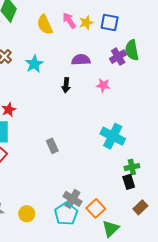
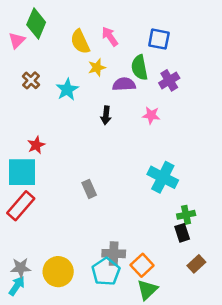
yellow star: (86, 23) -> (97, 68), moved
green semicircle: (132, 50) -> (140, 68), moved
gray cross: (72, 199) -> (114, 254), turned -30
yellow circle: (27, 214) -> (58, 272), size x1.5
green triangle: (111, 229) -> (147, 290), moved

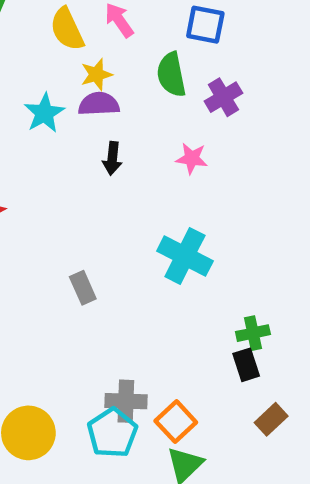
purple semicircle: (124, 84) -> (99, 104), moved
cyan cross: (163, 177) -> (185, 256), moved

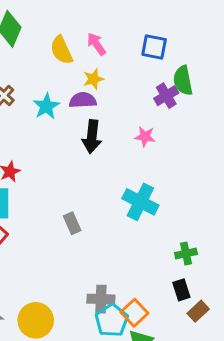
yellow star: (96, 75) -> (93, 79), moved
green semicircle: (171, 75) -> (183, 80), moved
black arrow: (112, 158) -> (92, 137), size x1.5
black rectangle: (246, 365) -> (181, 290), moved
cyan pentagon: (112, 433) -> (112, 320), moved

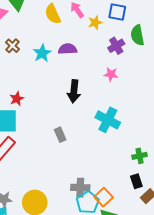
yellow star: (93, 79) -> (95, 23), moved
purple cross: (166, 96) -> (116, 46), moved
black arrow: (92, 137) -> (74, 91), moved

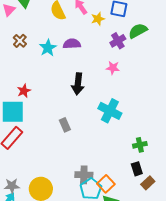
green semicircle: (137, 35) -> (138, 31), turned 72

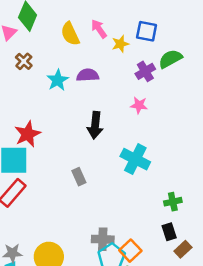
brown cross: (20, 41) -> (24, 61), moved
red star: (24, 91) -> (28, 134), size x1.5

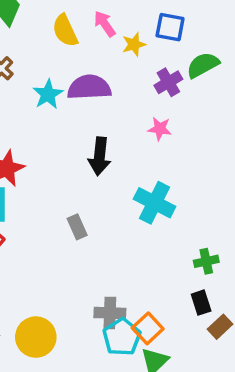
purple semicircle: (88, 75) -> (89, 87), size x1.4

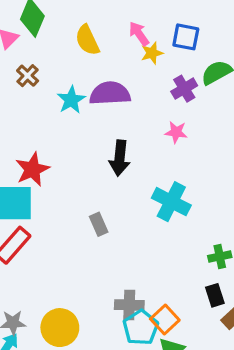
pink arrow: (105, 24) -> (139, 34), moved

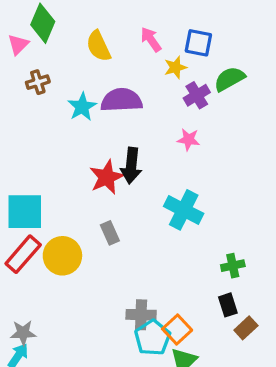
yellow star: (152, 53) -> (175, 67), moved
brown cross: (28, 76) -> (38, 82), turned 30
red star: (32, 169) -> (107, 177), moved
yellow circle: (60, 328) -> (62, 256), moved

